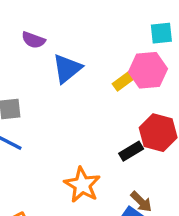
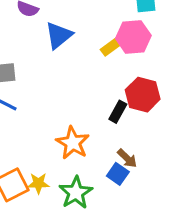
black rectangle: (131, 151) -> (118, 112), turned -30

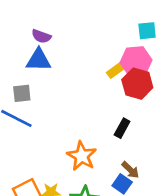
blue triangle: (59, 35) -> (39, 60), moved, turned 40
red hexagon: (143, 95) -> (137, 84), moved

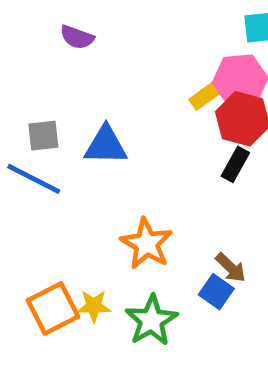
blue triangle: (39, 60) -> (106, 145), moved
black rectangle: (122, 128) -> (235, 164), moved

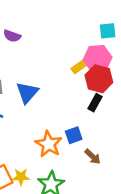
blue triangle: (106, 145) -> (27, 93), turned -50
blue square: (216, 292) -> (74, 135), moved, turned 36

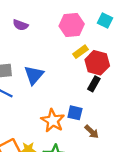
cyan square: (108, 31) -> (105, 21), turned 32
pink hexagon: (98, 59) -> (72, 25), moved
blue square: (74, 135) -> (75, 113), turned 32

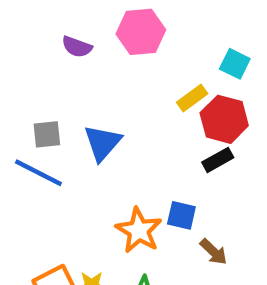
cyan square: (105, 21) -> (235, 64), moved
pink hexagon: (72, 25) -> (141, 32), moved
black rectangle: (94, 84) -> (218, 160), turned 32

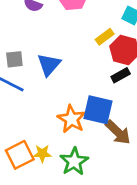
blue square: (181, 215) -> (98, 110), size x1.6
brown arrow: (213, 252) -> (118, 132), size x1.5

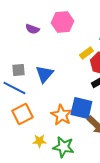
orange square: (20, 155) -> (22, 114), moved
green star: (74, 161) -> (63, 147), turned -30

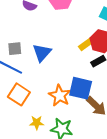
yellow rectangle: (86, 53) -> (86, 44), moved
orange square: (22, 114) -> (19, 94), turned -30

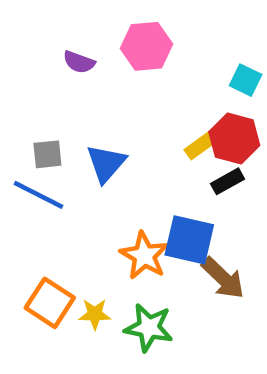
orange square: (19, 94) -> (50, 303), moved

